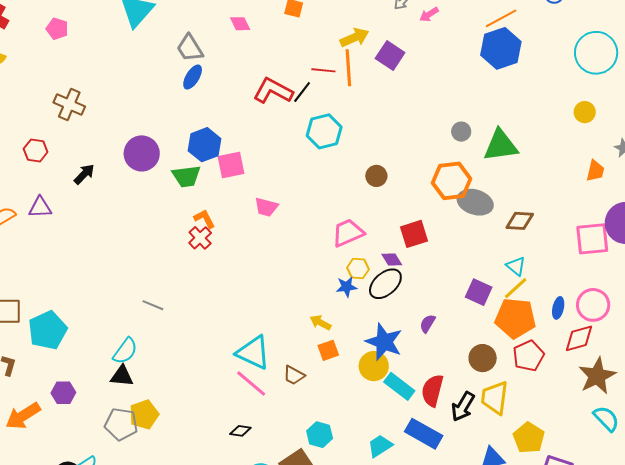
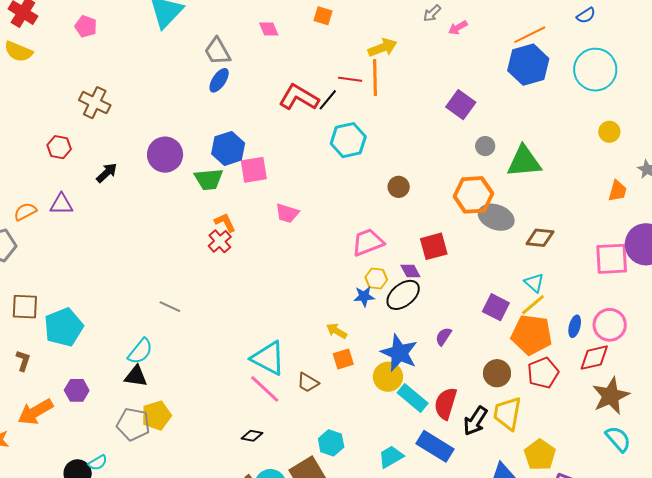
cyan circle: (596, 53) -> (595, 70), moved
purple square: (390, 56) -> (461, 105), moved

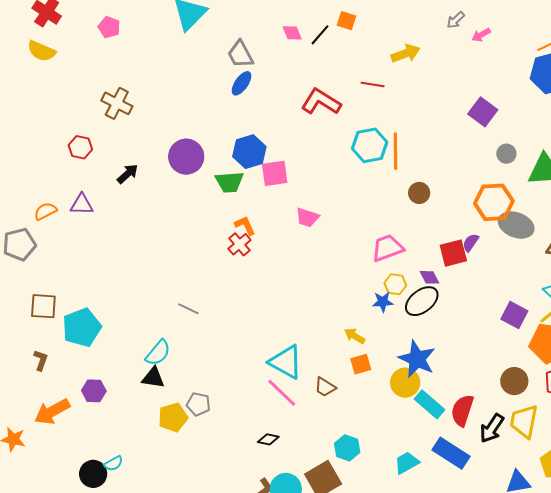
orange line: (375, 77) -> (395, 151), moved
black line: (328, 100) -> (320, 35), moved
purple semicircle: (444, 336) -> (471, 243), moved
gray pentagon: (133, 424) -> (198, 404), moved, size x0.7

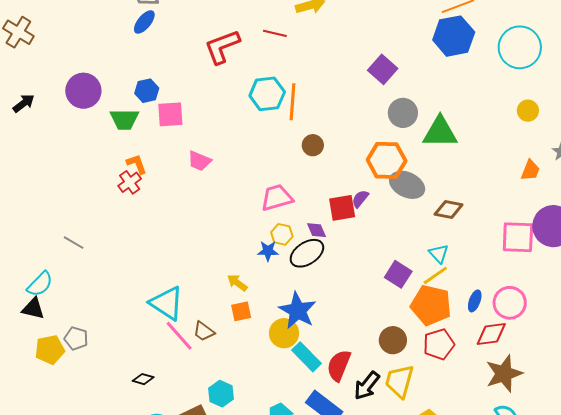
red L-shape: (321, 102) -> (222, 47), turned -57
blue hexagon: (249, 152) -> (147, 91), size x0.7
gray circle: (506, 154) -> (403, 113), size x1.5
pink line: (282, 393) -> (179, 336), moved

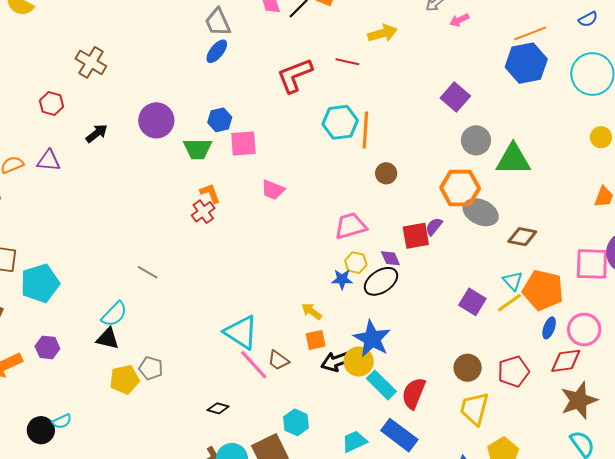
orange pentagon: (431, 305) -> (543, 290), moved
black arrow: (367, 386) -> (337, 361), moved, turned 32

